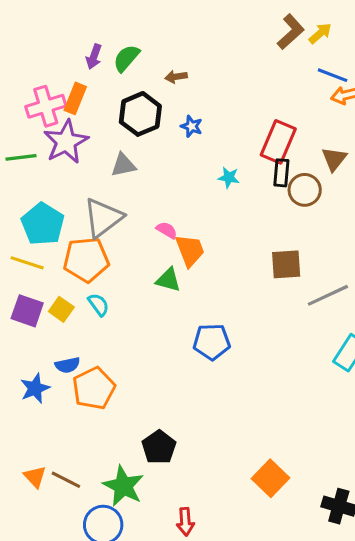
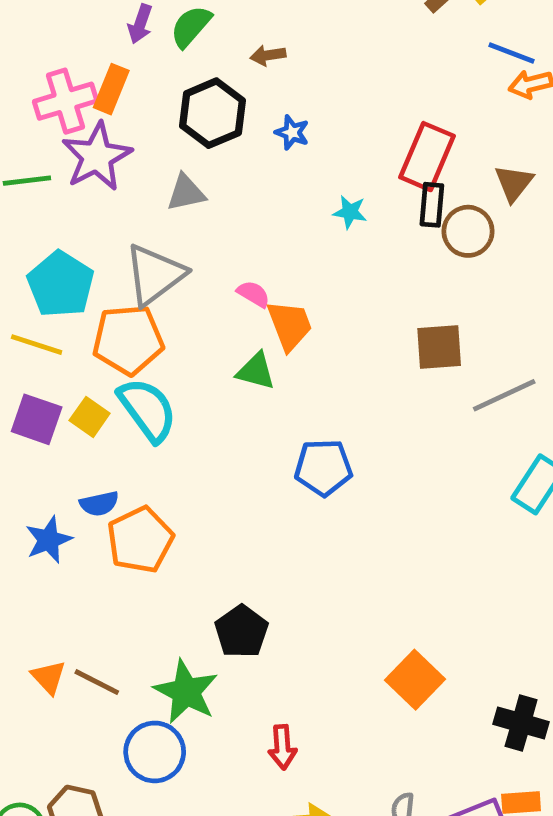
cyan semicircle: (99, 305) -> (147, 410), size x1.8

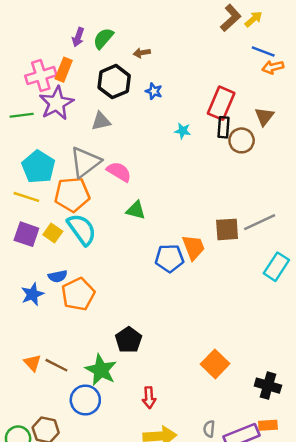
pink semicircle: (253, 294) -> (119, 172), moved, size x1.5
orange trapezoid: (290, 325) -> (193, 247), moved
brown square: (439, 347) -> (227, 229), moved

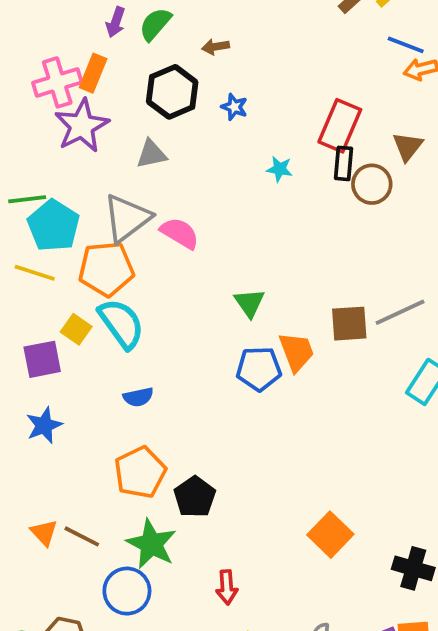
green line: (22, 115) -> (27, 199), moved
green triangle: (136, 210) -> (249, 303), moved, turned 40
purple square: (26, 234) -> (42, 359), moved, turned -30
blue semicircle: (58, 276) -> (138, 397), moved
orange pentagon: (78, 294) -> (140, 472), moved

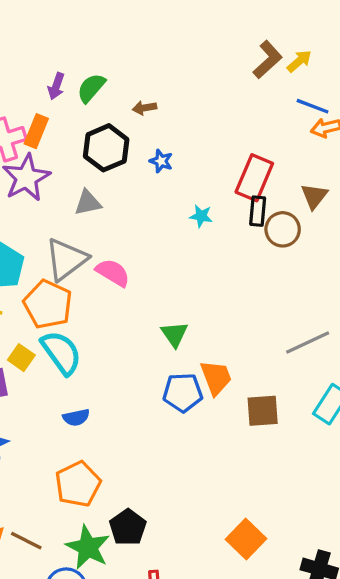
orange pentagon: (106, 269) -> (48, 304), turned 30
brown square: (349, 324) -> (263, 411), moved
black pentagon: (195, 497) -> (128, 527), moved

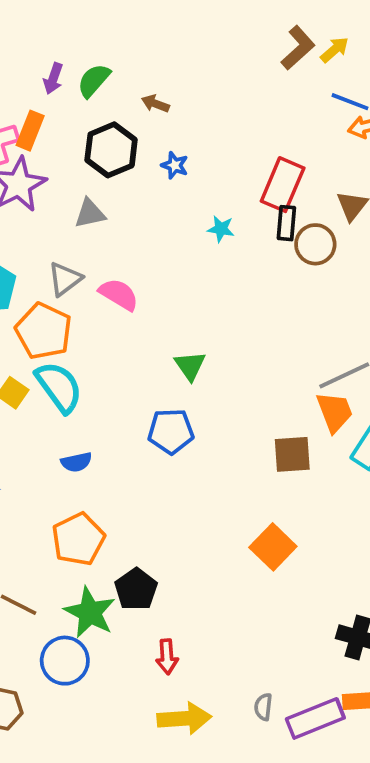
brown arrow: (144, 108) -> (155, 104), turned 30
gray triangle: (66, 259) -> (65, 279), size x0.7
orange trapezoid: (216, 378) -> (335, 412), moved
blue pentagon: (183, 392) -> (171, 431), moved
orange square: (246, 539) -> (273, 547), moved

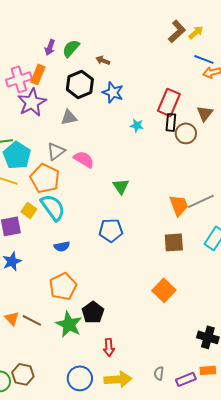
blue star: (175, 165) -> (113, 92), size x1.5
green triangle: (190, 366) -> (121, 186), moved
orange trapezoid: (335, 412) -> (179, 205), moved
blue circle: (65, 661) -> (80, 378), moved
purple rectangle: (315, 718) -> (186, 379), size x0.7

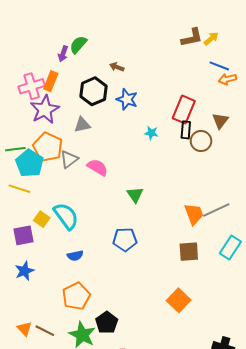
brown L-shape: (177, 31) -> (192, 38), turned 30
green semicircle: (71, 48) -> (78, 45), moved
orange pentagon: (45, 178) -> (48, 147), moved

